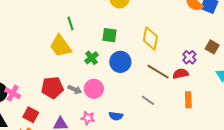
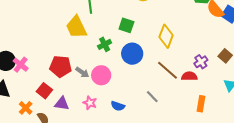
orange rectangle: (188, 100) -> (201, 104), moved
red square: (31, 115) -> (44, 91), moved

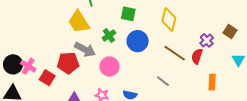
gray arrow: (82, 72) -> (85, 49), moved, size x1.5
red semicircle: (189, 76) -> (197, 56), turned -63
red square: (44, 91) -> (47, 78), moved

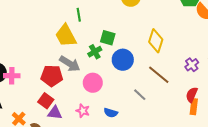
green square: (128, 14) -> (108, 38), moved
red semicircle: (197, 56) -> (192, 95), moved
pink cross: (28, 66) -> (12, 76), turned -35
red square: (47, 78) -> (46, 101), moved
gray line: (163, 81) -> (140, 95), moved

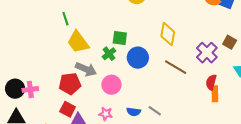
green line: (79, 15) -> (65, 19), moved
purple cross: (192, 65) -> (207, 53), size x1.5
gray line: (140, 95) -> (155, 111), moved

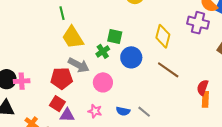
purple cross: (207, 53) -> (198, 23), moved, turned -35

